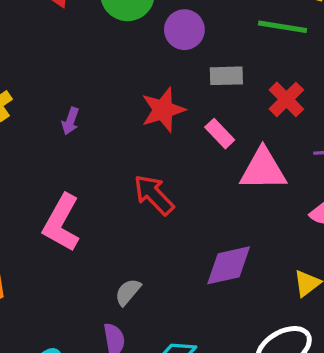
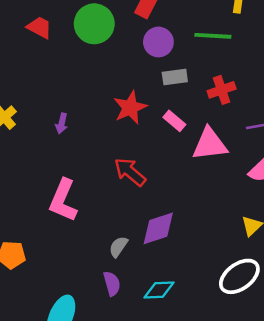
purple circle: (184, 30) -> (158, 42), moved
red cross: (286, 99) -> (222, 90), turned 32
purple diamond: (229, 265) -> (158, 228), moved

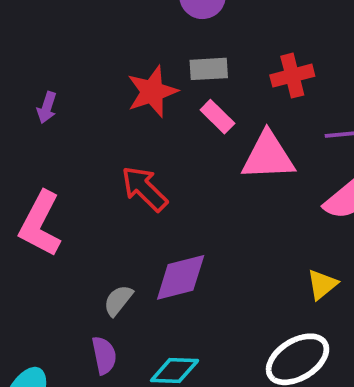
gray rectangle: (175, 77) -> (209, 69), moved

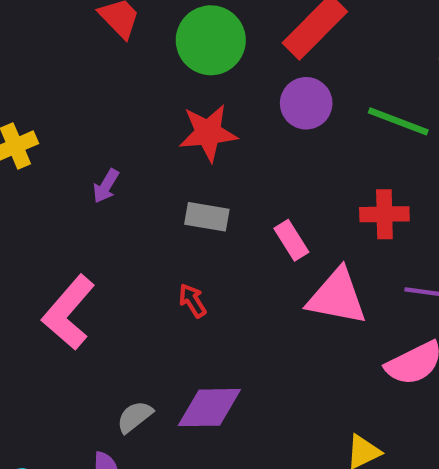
gray rectangle: (209, 69) -> (207, 217), moved
red star: (152, 92) -> (208, 133), moved
red arrow: (144, 189) -> (192, 301), size x0.6

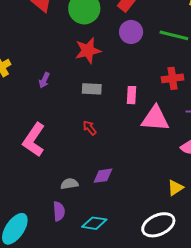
pink rectangle: (291, 240) -> (131, 95), turned 42
purple diamond: (209, 408) -> (103, 176), size x0.7
gray semicircle: (135, 417) -> (69, 184), turned 36

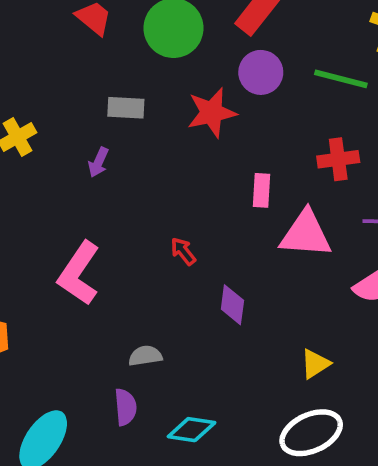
red star: (88, 51) -> (212, 113), moved
gray rectangle: (92, 89) -> (126, 108), moved
purple diamond: (103, 176) -> (232, 305), moved, turned -75
yellow triangle: (175, 188) -> (315, 364), moved

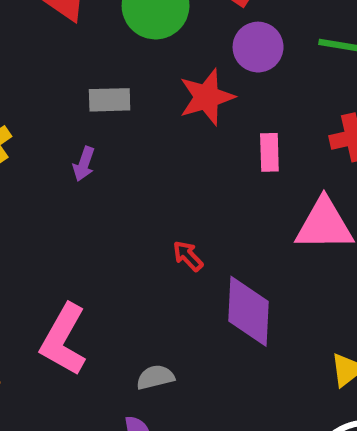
pink rectangle: (261, 190) -> (269, 152), moved
pink L-shape: (79, 273) -> (63, 340), moved
purple diamond: (232, 305) -> (249, 311), size x1.6

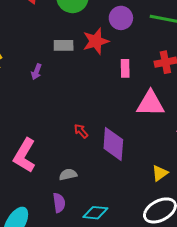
gray rectangle: (110, 100) -> (64, 45), moved
red arrow: (188, 256) -> (81, 131), moved

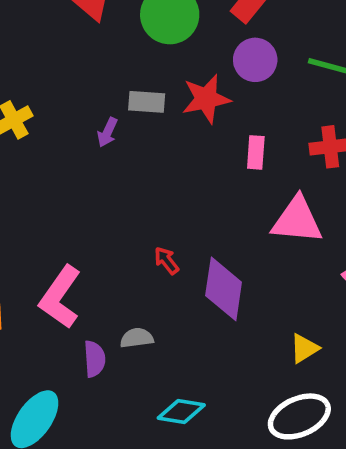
purple arrow: (36, 72) -> (107, 132), moved
purple semicircle: (59, 203) -> (94, 359), moved

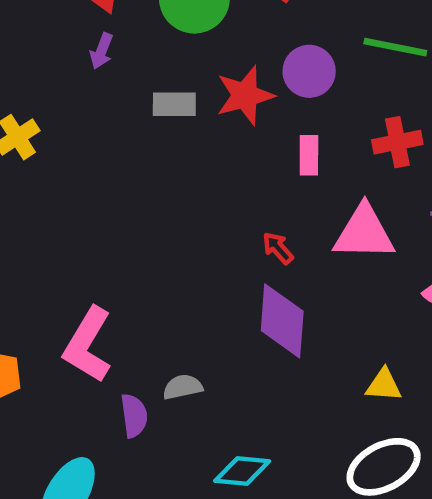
purple circle: (255, 60) -> (309, 71), moved
purple arrow: (107, 132) -> (101, 51), moved
red arrow: (166, 261) -> (278, 248), moved
yellow triangle: (304, 348) -> (384, 385), turned 40

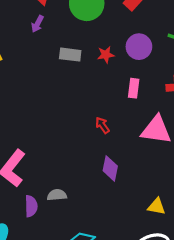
red star: (245, 95) -> (106, 55), size x0.6
red arrow: (278, 248) -> (102, 125), moved
purple diamond: (282, 321) -> (110, 168), size x0.7

